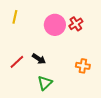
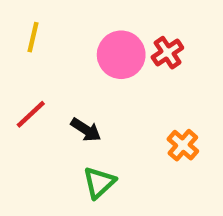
red line: (17, 62) -> (31, 114), moved
orange cross: (83, 66) -> (183, 145), turned 32

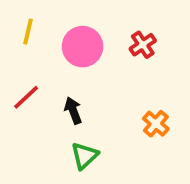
pink circle: (121, 55) -> (83, 47), moved
black arrow: (86, 130) -> (73, 111), turned -144

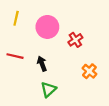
red cross: (143, 45) -> (75, 40), moved
red line: (26, 97) -> (15, 56), turned 56

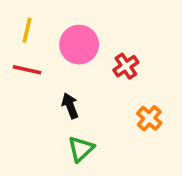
red line: (15, 56) -> (27, 70), moved

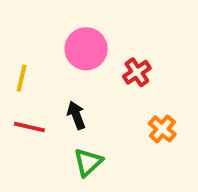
yellow line: (27, 30) -> (22, 78), moved
red line: (27, 70) -> (29, 127), moved

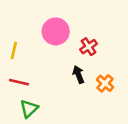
black arrow: (76, 115) -> (78, 74), moved
green triangle: (88, 162) -> (29, 109), moved

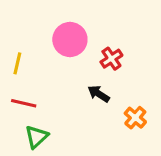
black arrow: (78, 74) -> (99, 94), turned -36
orange cross: (105, 83) -> (135, 118), moved

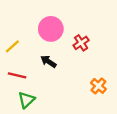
yellow line: (17, 63) -> (12, 46), turned 35
black arrow: (99, 94) -> (48, 61), moved

